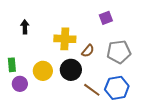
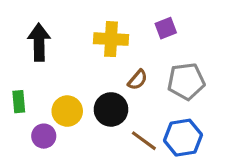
black arrow: (25, 27) -> (39, 42), size x1.6
yellow cross: (65, 39) -> (111, 39), moved
purple circle: (20, 84) -> (44, 136), moved

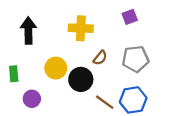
purple square: (166, 28) -> (130, 17), moved
yellow circle: (67, 111) -> (56, 68), moved

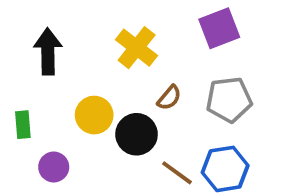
purple square: (130, 17) -> (219, 28), size x1.5
yellow cross: (81, 28) -> (137, 48), turned 35

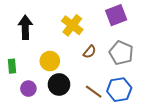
gray pentagon: (229, 100) -> (121, 53), turned 30
black circle: (137, 134) -> (59, 84), moved

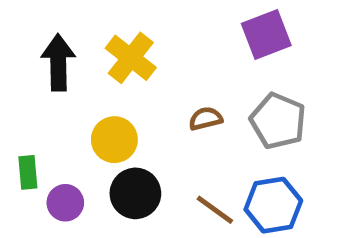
yellow cross: (72, 25) -> (131, 58), moved
brown semicircle: (90, 52) -> (206, 119), turned -144
green rectangle: (12, 66) -> (28, 172), moved

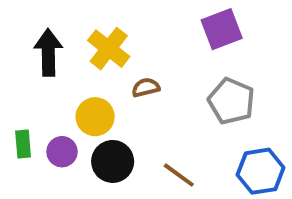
brown semicircle: (206, 119) -> (146, 87), moved
purple circle: (65, 203) -> (62, 152), moved
blue hexagon: (273, 205) -> (261, 171), moved

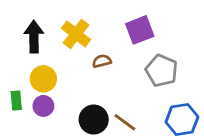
purple square: (222, 29) -> (140, 30), moved
yellow circle: (95, 117) -> (43, 79), moved
black circle: (113, 161) -> (94, 120), moved

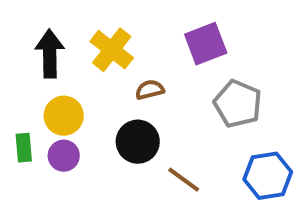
black circle: (94, 120) -> (138, 142), moved

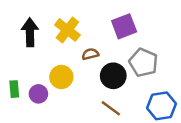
yellow circle: (64, 116) -> (61, 77), moved
black circle: (138, 142) -> (113, 76), moved

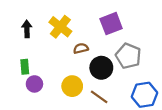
black arrow: (30, 32) -> (27, 29), size x0.7
yellow circle: (61, 77) -> (72, 86), moved
green rectangle: (14, 89) -> (25, 67), moved

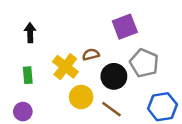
yellow cross: (60, 27) -> (65, 67), moved
purple circle: (34, 84) -> (23, 112), moved

